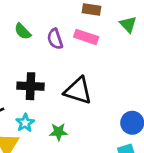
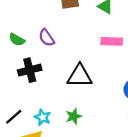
pink rectangle: (86, 37) -> (112, 41), moved
black cross: (31, 86) -> (30, 70), moved

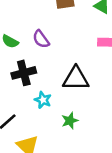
cyan star: (43, 117) -> (43, 100), moved

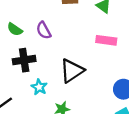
black triangle: (76, 79) -> (72, 71), turned -40

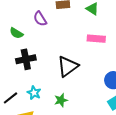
purple semicircle: (44, 30) -> (40, 19), moved
cyan star: (39, 87) -> (34, 93), moved

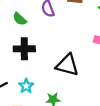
black triangle: (68, 66) -> (67, 65), turned 40

